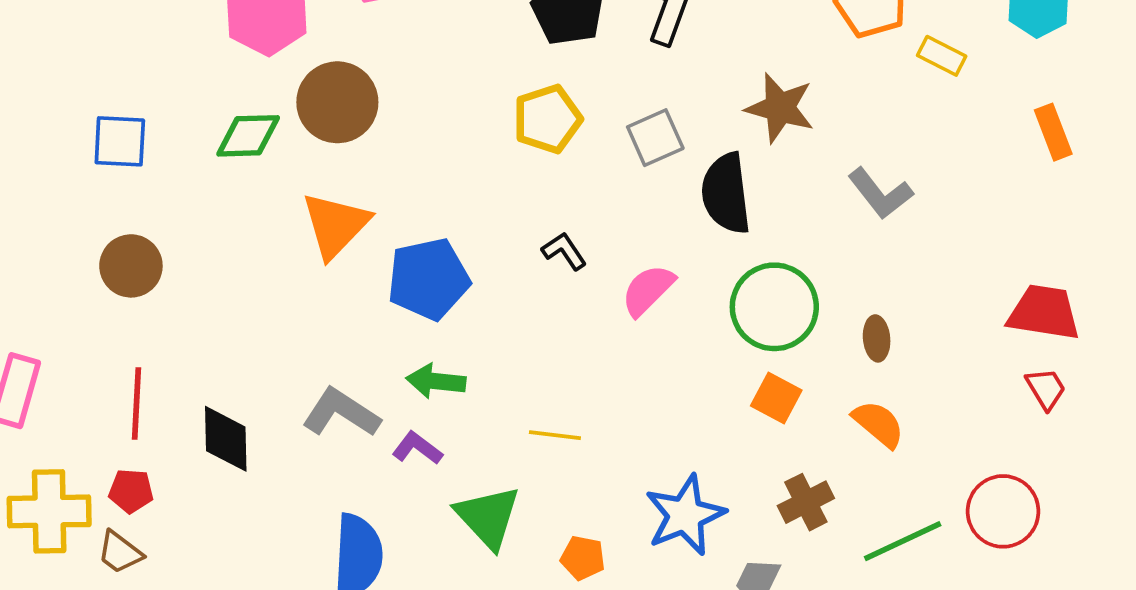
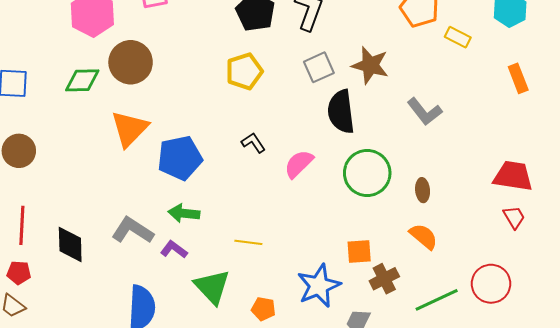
gray square: (655, 138) -> (319, 67), moved
orange square: (776, 398) -> (359, 252), moved, turned -32

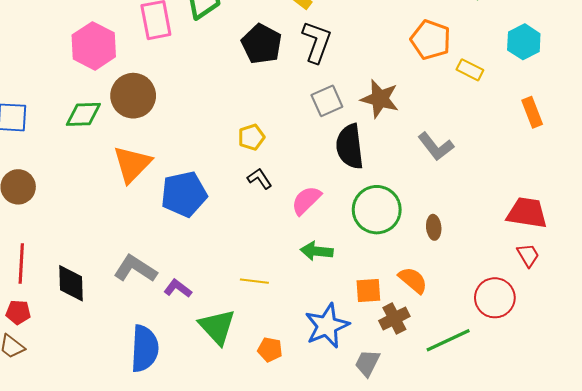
yellow pentagon: (244, 71) -> (251, 137), moved, size x0.7
green arrow: (184, 213) -> (317, 251), moved
orange semicircle: (424, 236) -> (413, 280), moved
red circle: (491, 284) -> (495, 298), moved

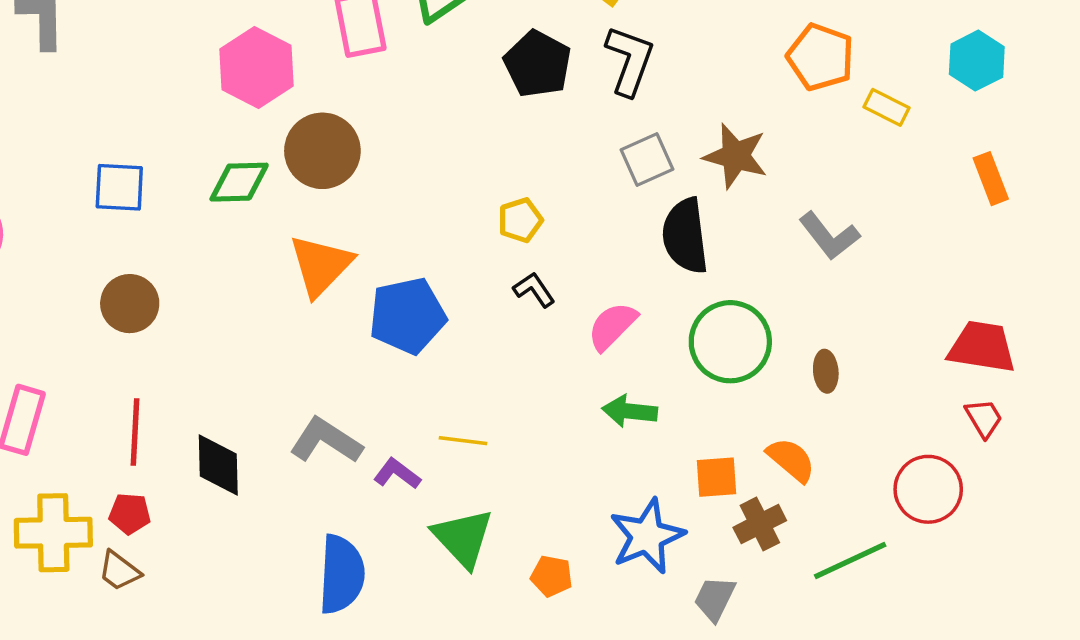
yellow line: (254, 281) -> (463, 441), moved

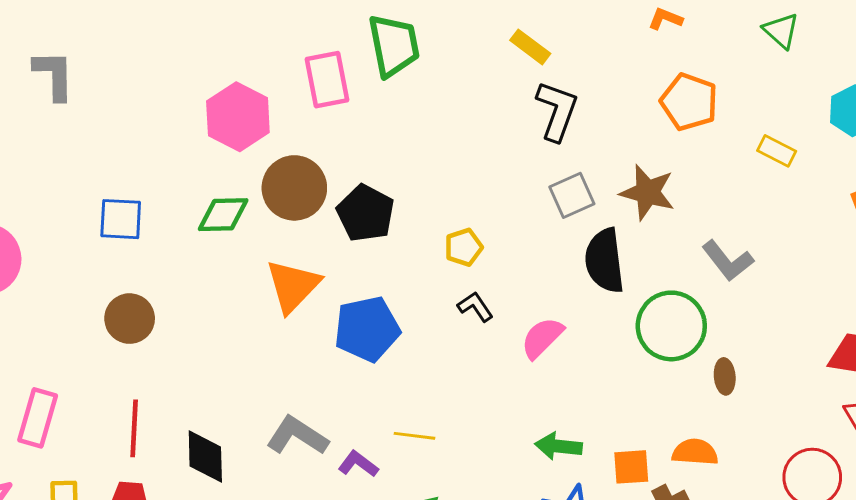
orange pentagon: (821, 57) -> (689, 102), moved
black pentagon: (538, 64) -> (366, 213), moved
green circle: (730, 342) -> (671, 326), moved
green arrow: (630, 411) -> (558, 446), moved
orange semicircle: (791, 460) -> (695, 452), turned -36

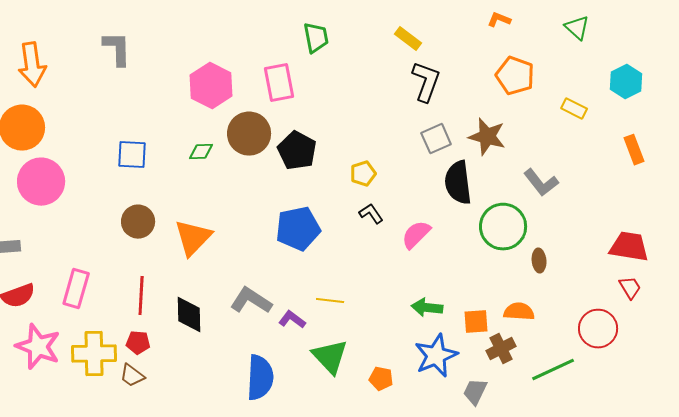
green trapezoid: (394, 45) -> (316, 38), size x0.7
gray L-shape: (54, 75) -> (117, 49), moved
pink rectangle: (327, 80) -> (279, 83), moved
green diamond: (223, 215) -> (201, 152), size x0.7
orange triangle: (293, 286) -> (193, 238), moved

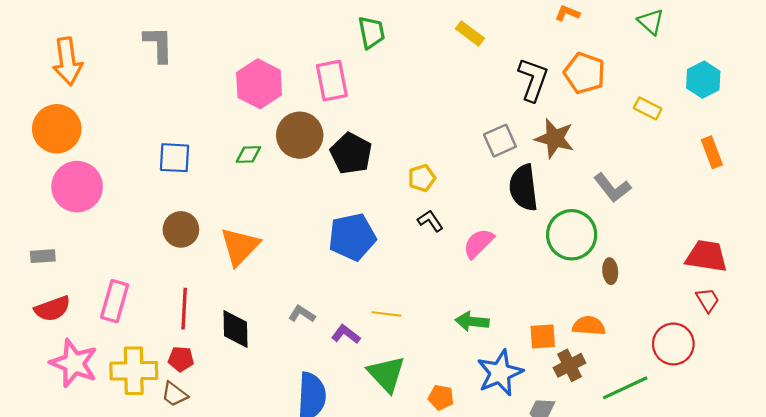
black L-shape: (426, 82) -> (533, 80), moved
gray L-shape: (251, 301) -> (302, 314), size x0.6
green arrow: (427, 308) -> (472, 321), moved

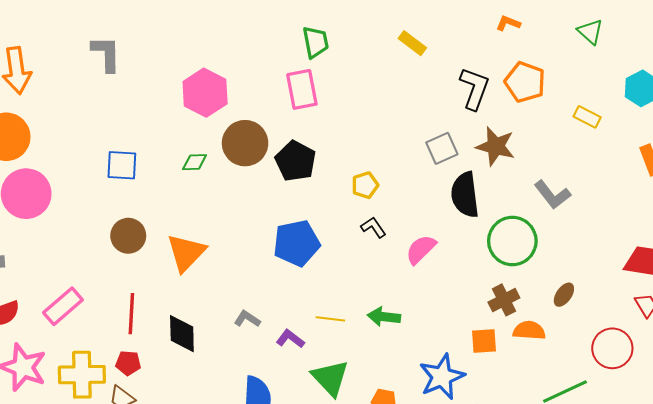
pink rectangle: (332, 81) -> (302, 89), moved
brown ellipse: (610, 271) -> (564, 295), moved, turned 40
pink rectangle: (115, 301) -> (63, 306), turned 33
green arrow: (472, 321) -> (384, 317), moved
brown cross: (570, 365) -> (504, 300), moved

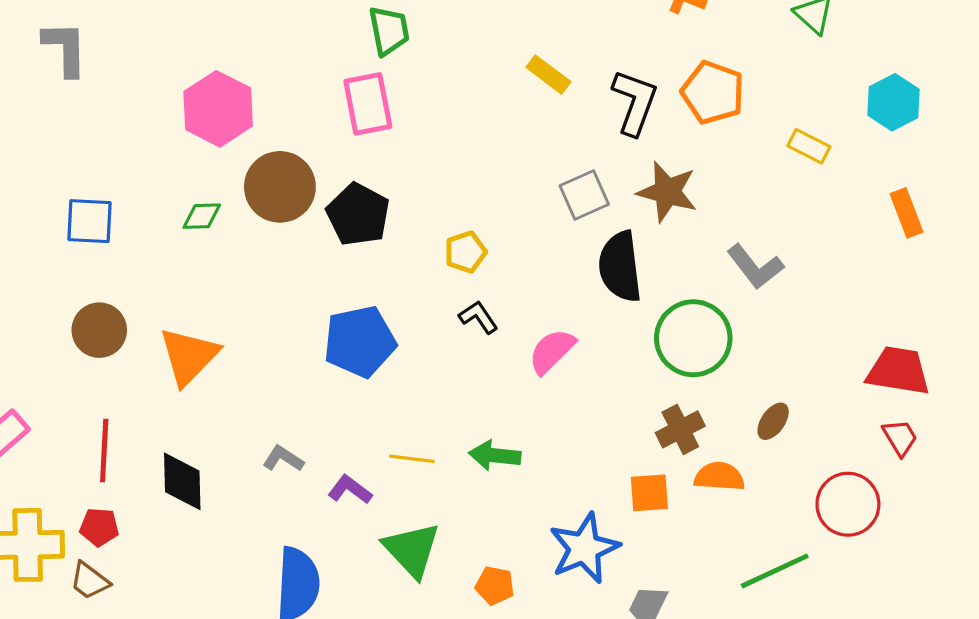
yellow rectangle: (412, 43) -> (548, 75), moved

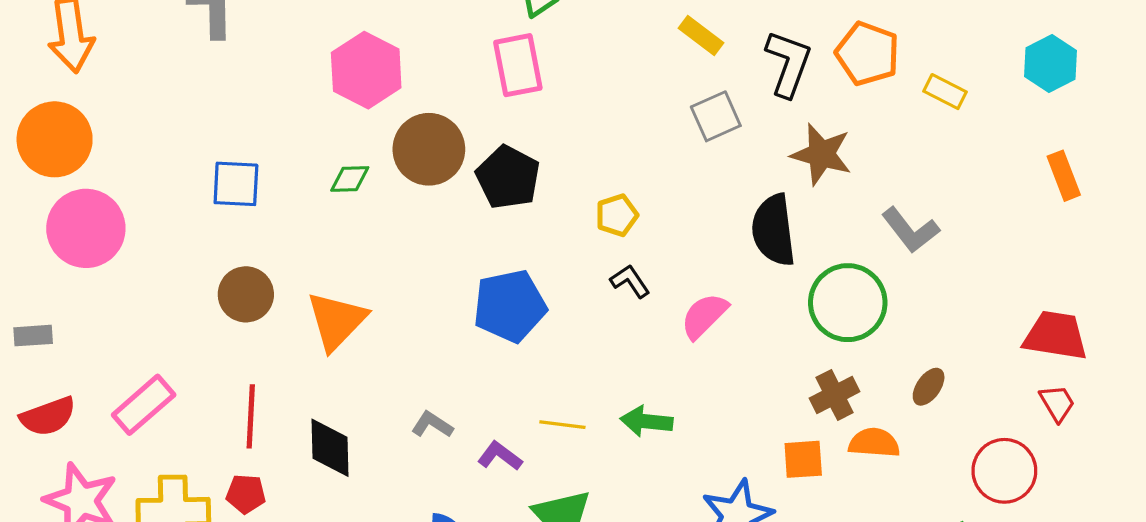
yellow rectangle: (809, 146) -> (945, 92), moved
gray square: (584, 195) -> (716, 116), moved

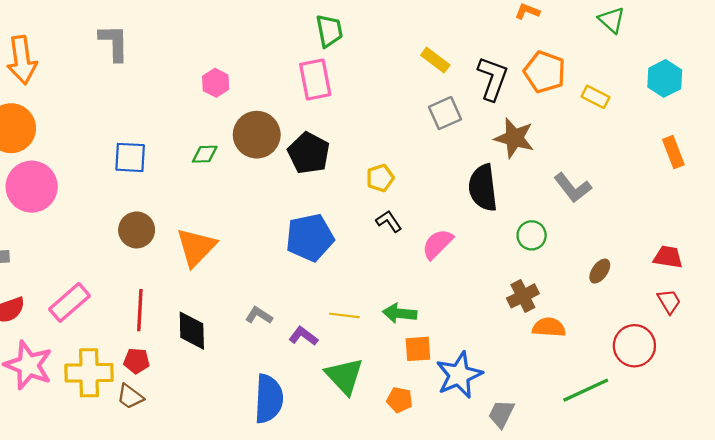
pink hexagon: (366, 70) -> (216, 83), size x0.6
green circle: (848, 303) -> (532, 235), size x0.6
red trapezoid: (1055, 336) -> (668, 257), size x0.7
brown ellipse: (929, 387) -> (600, 271), moved
orange square: (803, 459) -> (418, 349), moved

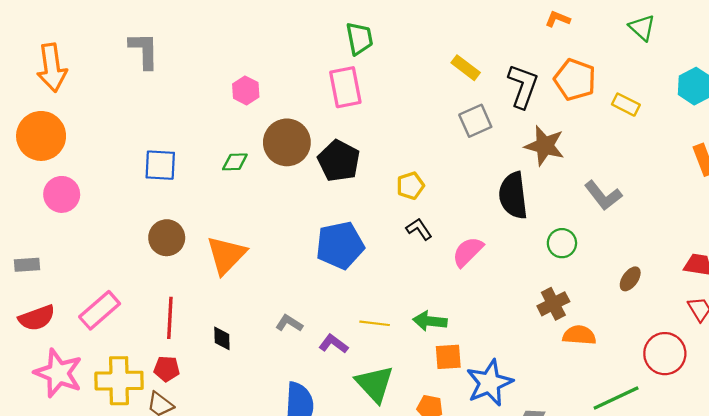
pink circle: (32, 187) -> (62, 194), size x0.7
black diamond: (192, 331) -> (222, 338), size x0.6

